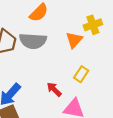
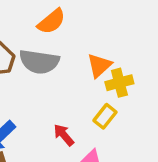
yellow cross: (93, 25) -> (119, 83), moved

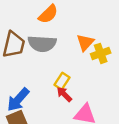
yellow rectangle: (105, 116) -> (62, 81), moved

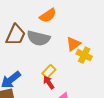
yellow cross: (101, 53) -> (84, 55), turned 35

